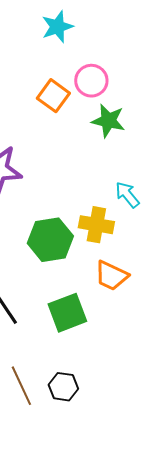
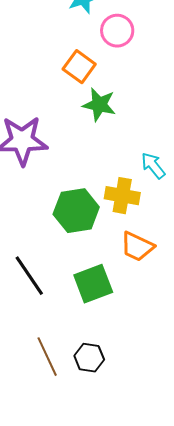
pink circle: (91, 81) -> (117, 31), moved
green star: (108, 121) -> (99, 105), moved

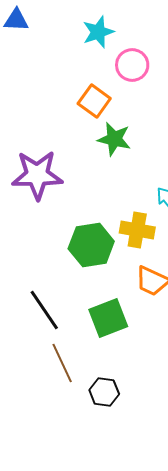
brown line: (47, 357) -> (62, 363), moved

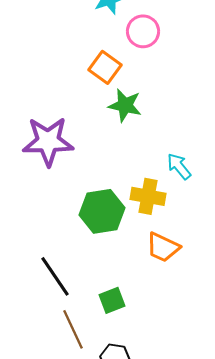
green square: (108, 318) -> (112, 300), moved, size x0.7

